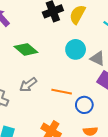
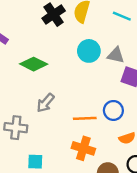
orange line: (62, 92) -> (85, 118), moved

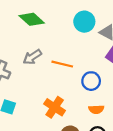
orange line: (85, 118) -> (62, 64), moved

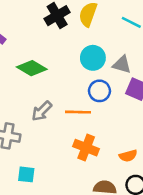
blue circle: (91, 81) -> (99, 91), moved
orange cross: (55, 107) -> (86, 148), moved

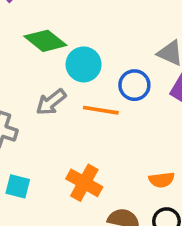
cyan circle: (93, 58) -> (84, 64), moved
orange cross: (86, 148) -> (84, 183), moved

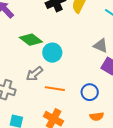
blue circle: (134, 85) -> (90, 92), moved
orange line: (101, 110) -> (55, 89), moved

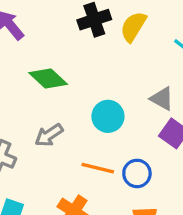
cyan circle: (52, 53) -> (108, 116), moved
orange line: (55, 89) -> (98, 168), moved

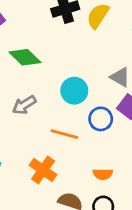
blue circle: (137, 173) -> (101, 119), moved

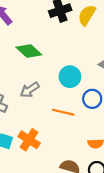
orange cross: (43, 170) -> (29, 140), moved

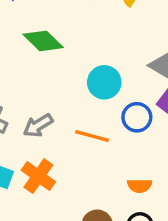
gray arrow: (30, 90) -> (38, 125), moved

